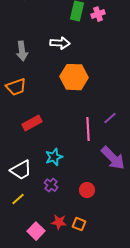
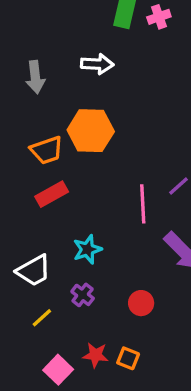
orange hexagon: (74, 77) -> (91, 131), moved
orange trapezoid: (16, 87) -> (47, 150), moved
yellow line: (18, 199) -> (42, 318), moved

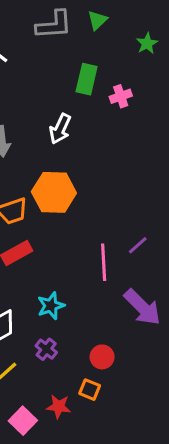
pink cross: (159, 17) -> (121, 96), moved
white arrow: (97, 64) -> (60, 129), turned 112
orange square: (128, 358) -> (90, 390), moved

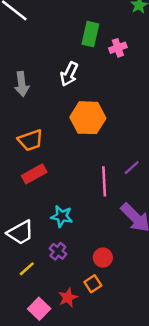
orange hexagon: (54, 192) -> (88, 118), moved
cyan star: (51, 306) -> (62, 216), turned 30
orange square: (90, 390) -> (93, 284), turned 35
red star: (59, 407) -> (68, 298), turned -30

